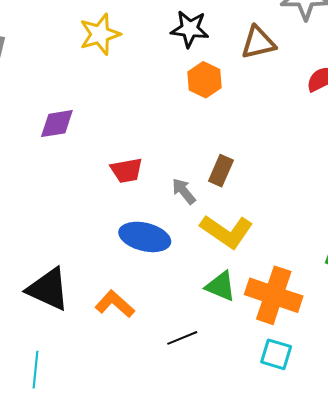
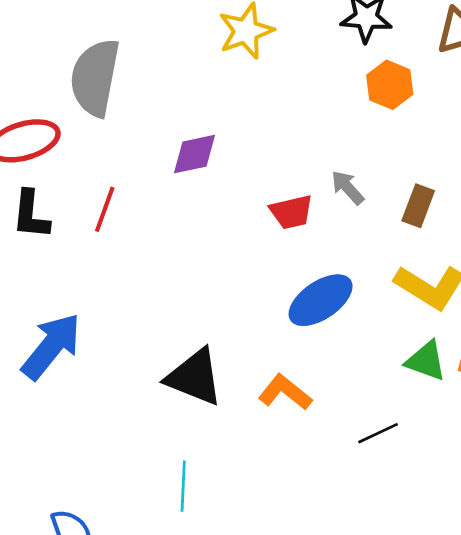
gray arrow: (184, 191) -> (348, 187), moved
blue ellipse: (145, 237) -> (321, 300), turned -45

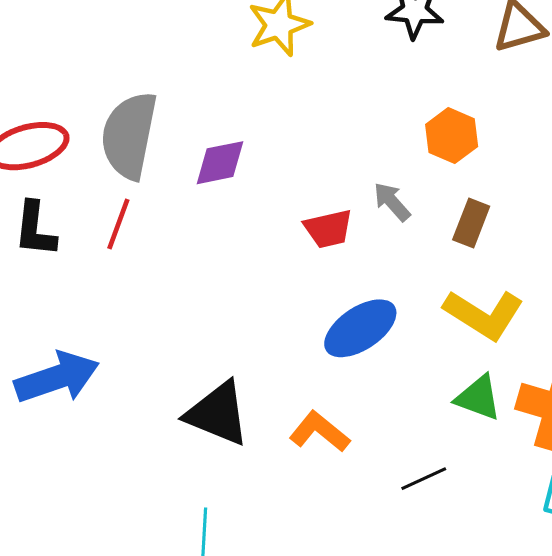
gray semicircle: (95, 78) -> (129, 135), moved
orange hexagon: (390, 85) -> (452, 136), moved
blue arrow: (51, 346) -> (57, 378), turned 32

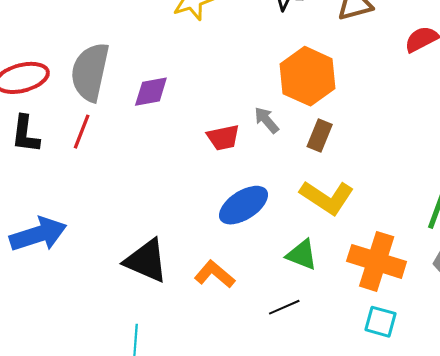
orange hexagon: (452, 136) -> (308, 76), size x1.6
green triangle: (478, 398) -> (302, 255), moved

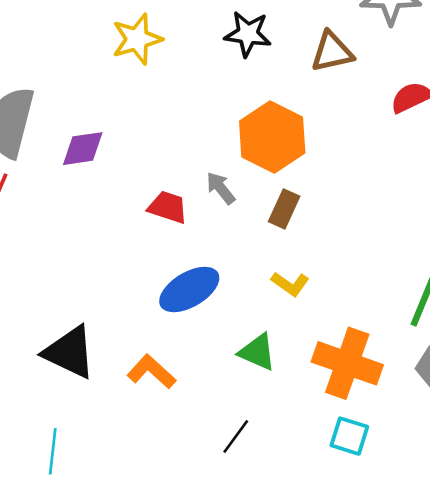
red trapezoid: (223, 138) -> (168, 207), turned -152
yellow L-shape: (327, 197) -> (290, 284), size x0.6
black line: (284, 307) -> (236, 437), moved, turned -32

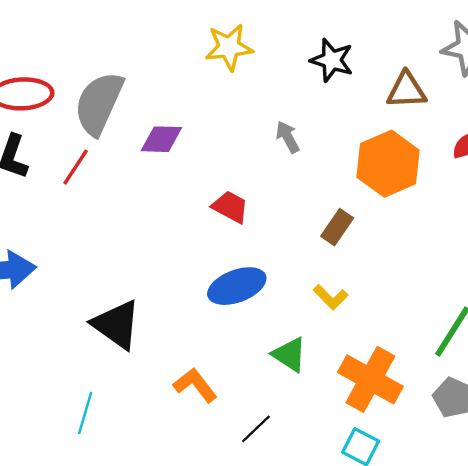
orange hexagon: (272, 137) -> (388, 164), moved
gray arrow: (221, 188) -> (288, 137), moved
orange L-shape: (151, 372) -> (195, 385), moved

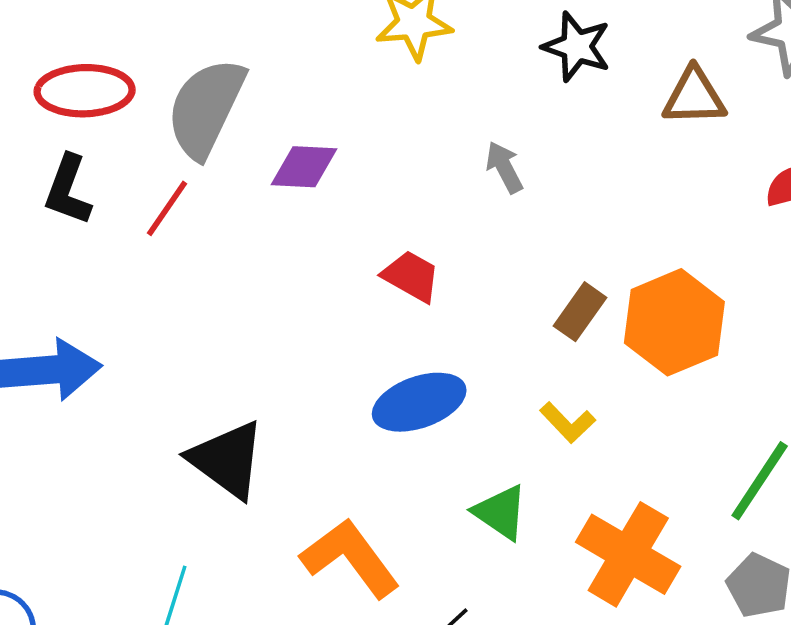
orange hexagon: (388, 164) -> (674, 322), moved
orange L-shape: (195, 385) -> (350, 558), size x1.4

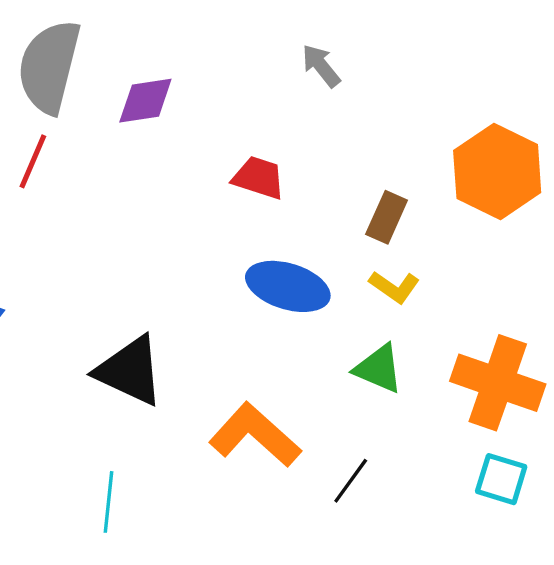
brown rectangle: (580, 312) -> (387, 217), moved
blue ellipse: (419, 402) -> (288, 286), turned 48
yellow L-shape: (568, 422) -> (394, 287), moved

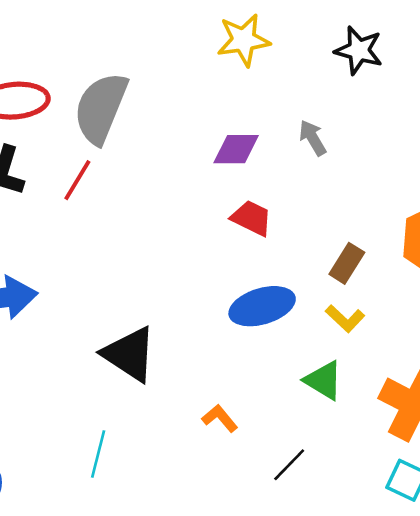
purple diamond: (145, 101) -> (236, 149), moved
blue ellipse: (288, 286) -> (262, 306), turned -42
orange L-shape: (255, 435) -> (220, 418), size x0.5

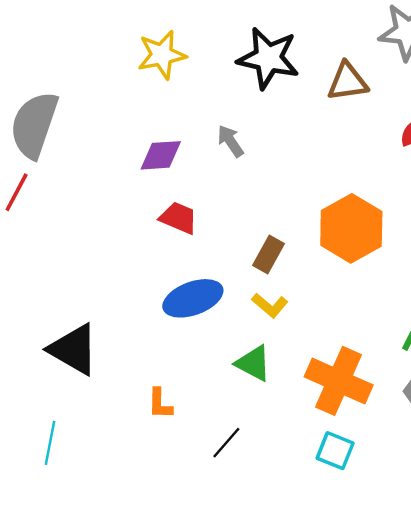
black star: (359, 50) -> (268, 58), size x1.4
orange L-shape: (220, 418) -> (160, 404), turned -136

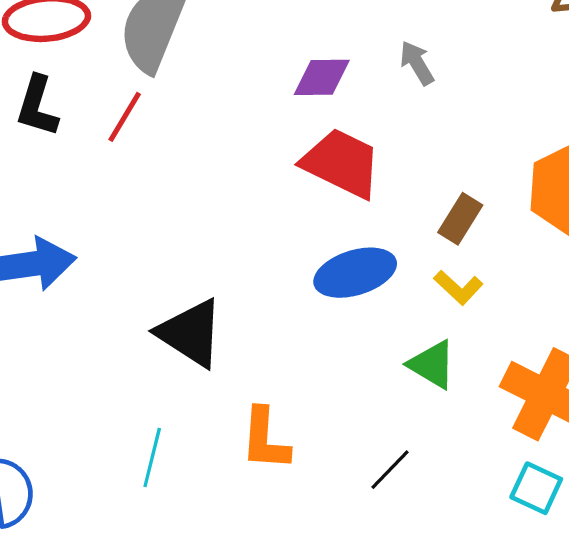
red trapezoid: (179, 218) -> (341, 163), size x1.6
orange L-shape: (160, 404) -> (265, 439), moved, size x1.5

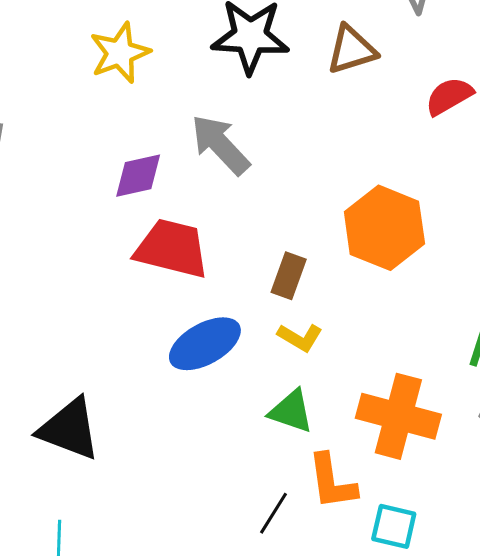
gray arrow: (417, 63) -> (220, 145), size x1.6
orange L-shape: (265, 439) -> (332, 482), moved
cyan square: (536, 488) -> (394, 526), moved

